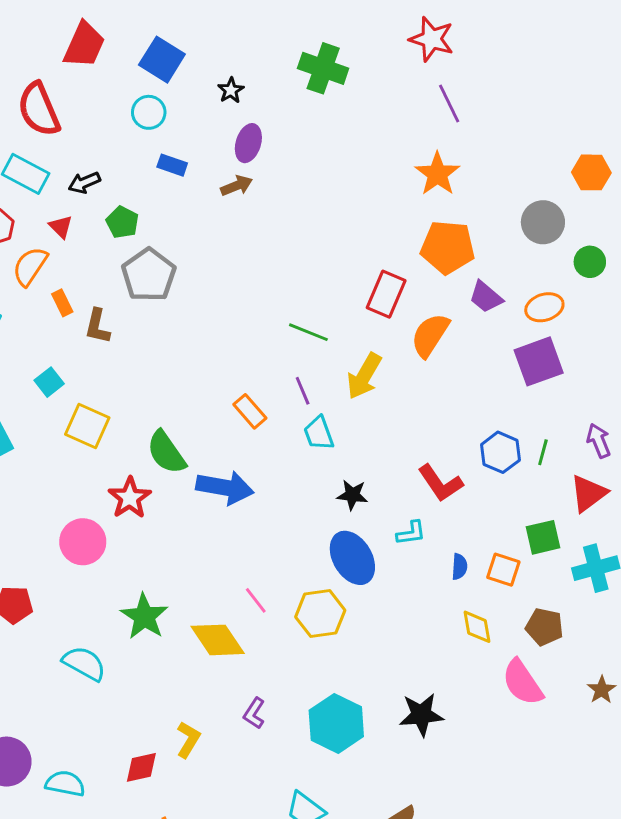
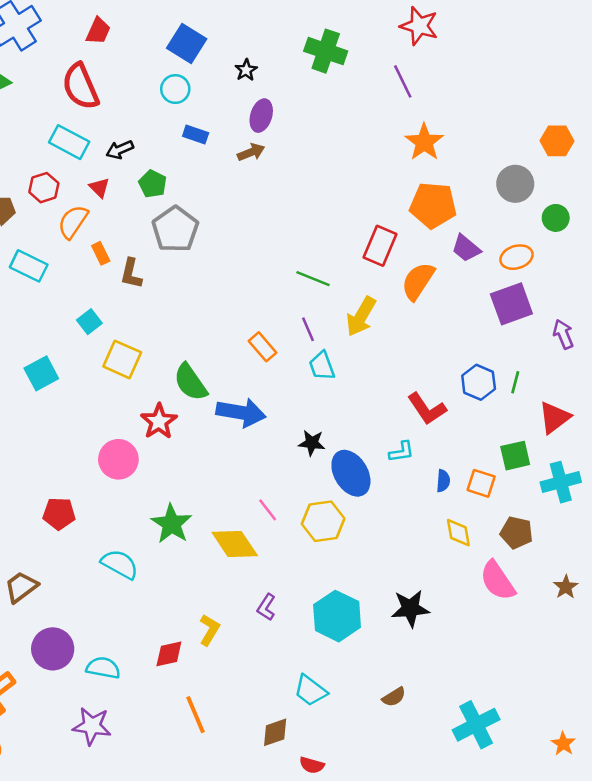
red trapezoid: (84, 45) -> (98, 31), moved, size x0.7
purple line: (449, 104) -> (403, 81), moved
purple arrow: (599, 441) -> (563, 334), moved
black star: (352, 495) -> (312, 443), moved

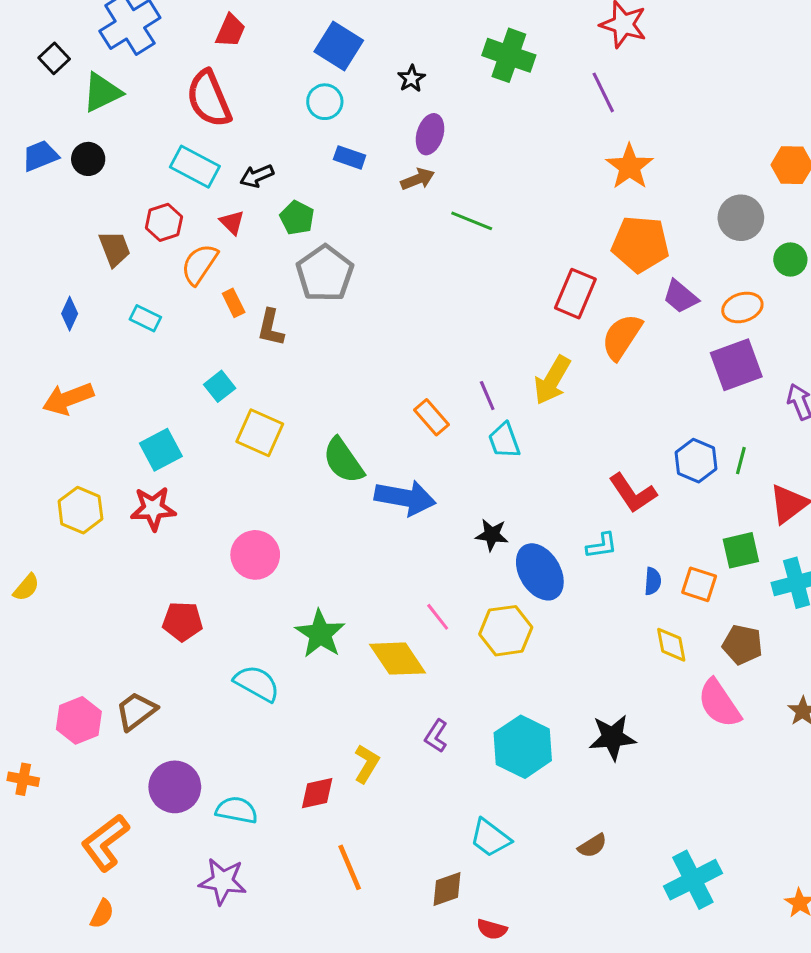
cyan rectangle: (29, 266) -> (145, 318), size x0.7
green line: (313, 279) -> (472, 221), moved
red star: (159, 421) -> (153, 509), moved, turned 30

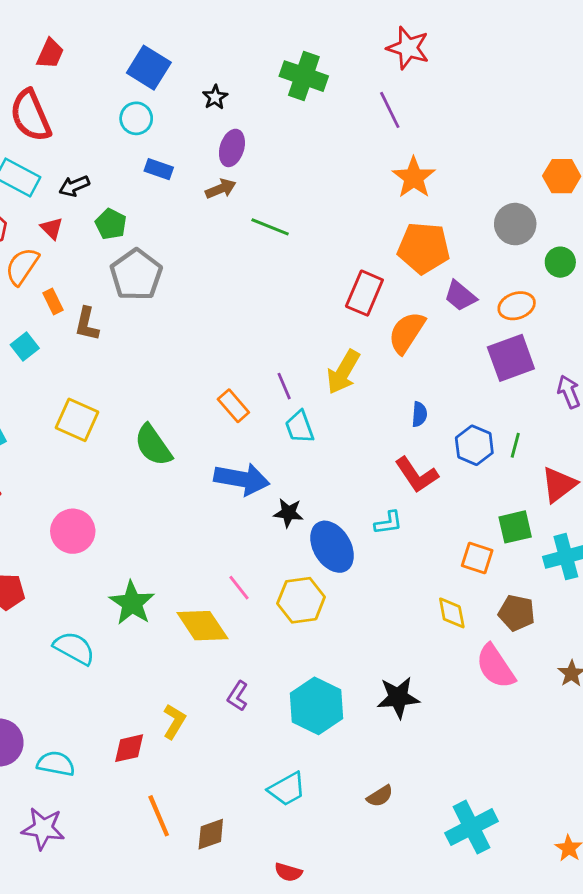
cyan square: (220, 386) -> (25, 347), moved
blue arrow: (405, 498) -> (242, 479), moved
blue semicircle: (653, 581) -> (419, 414), moved
cyan trapezoid: (490, 838) -> (287, 789), turned -66
brown diamond: (447, 889) -> (211, 834), moved

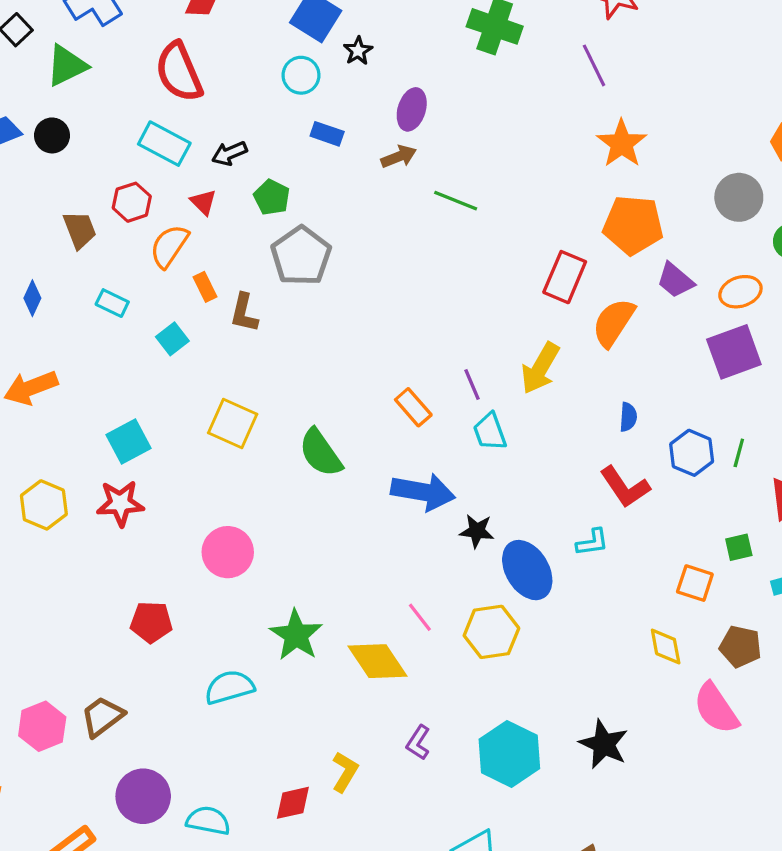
black star: (215, 97) -> (358, 51), moved
green square: (515, 527) -> (739, 547), size x0.7
cyan semicircle: (74, 648) -> (229, 687), turned -45
black star: (398, 697) -> (604, 744), turned 30

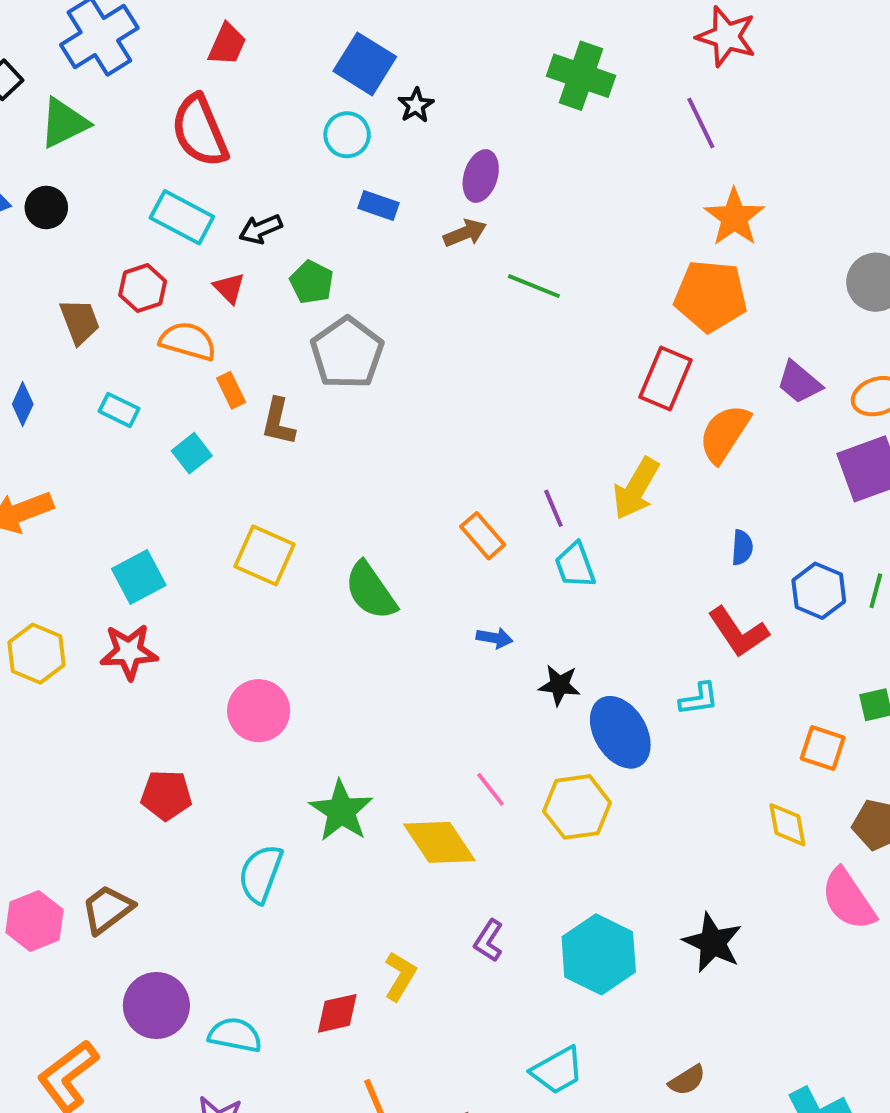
orange pentagon: (633, 225) -> (711, 296), moved
orange semicircle: (169, 246) -> (188, 341), turned 72
blue arrow: (423, 492) -> (494, 638), size x0.5
cyan semicircle: (229, 687) -> (261, 874), turned -54

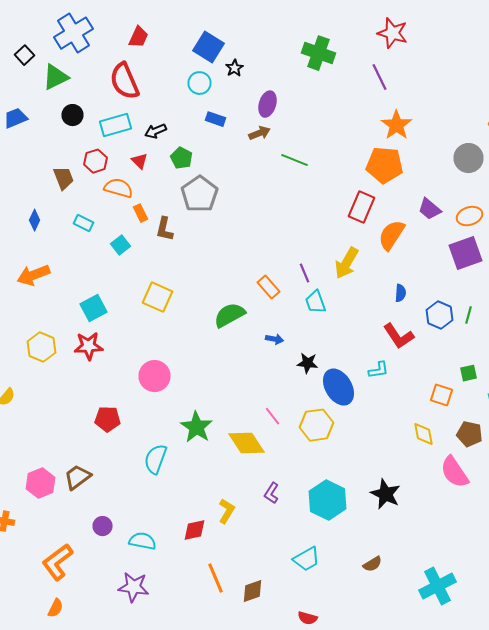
black circle: (46, 207) -> (72, 115), moved
cyan rectangle: (182, 217) -> (116, 125), turned -44
green semicircle: (371, 591) -> (230, 315), moved, turned 96
purple circle: (156, 1006) -> (102, 526), size x0.6

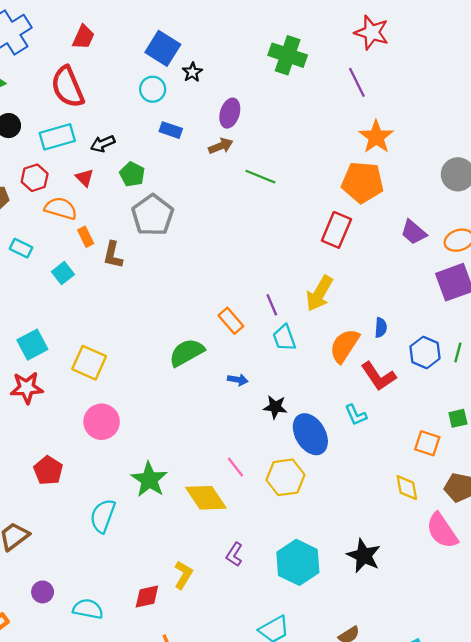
orange semicircle: (392, 235) -> (344, 346), moved
yellow square: (158, 297) -> (89, 363), moved
cyan L-shape: (378, 370) -> (356, 415), turned 75
red pentagon: (108, 419) -> (48, 471), turned 30

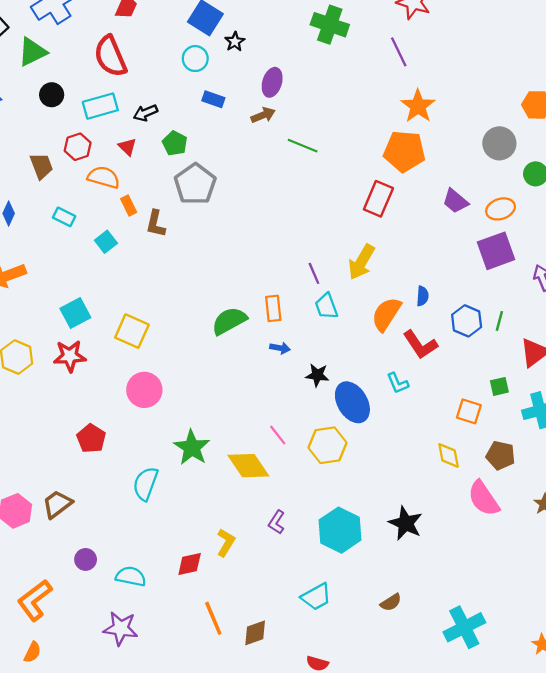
orange rectangle: (231, 321) -> (273, 308), moved, turned 35

